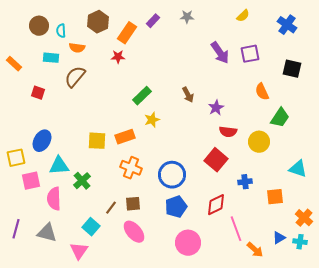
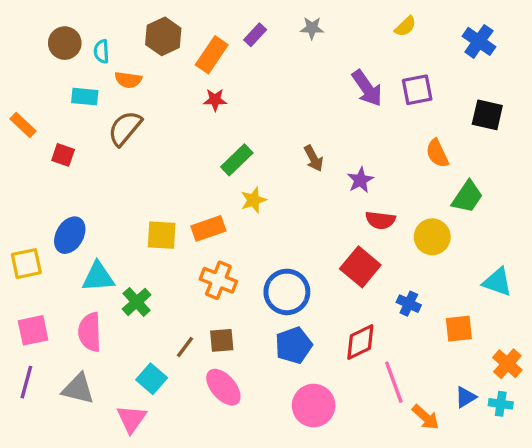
red star: (118, 57) -> (215, 100), moved
orange rectangle: (14, 64) -> (23, 125), moved
pink square: (31, 181) -> (33, 330), moved
blue cross: (245, 182) -> (409, 304), turned 32

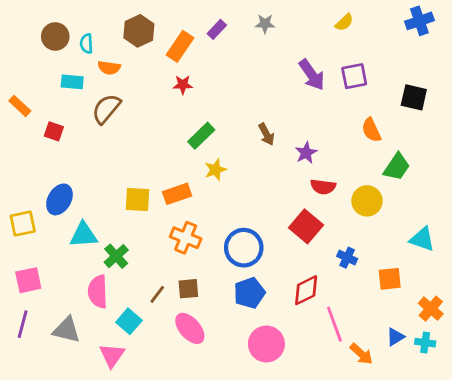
blue cross: (479, 41) -> (419, 21), moved, turned 36
pink semicircle: (90, 332) -> (98, 292), moved

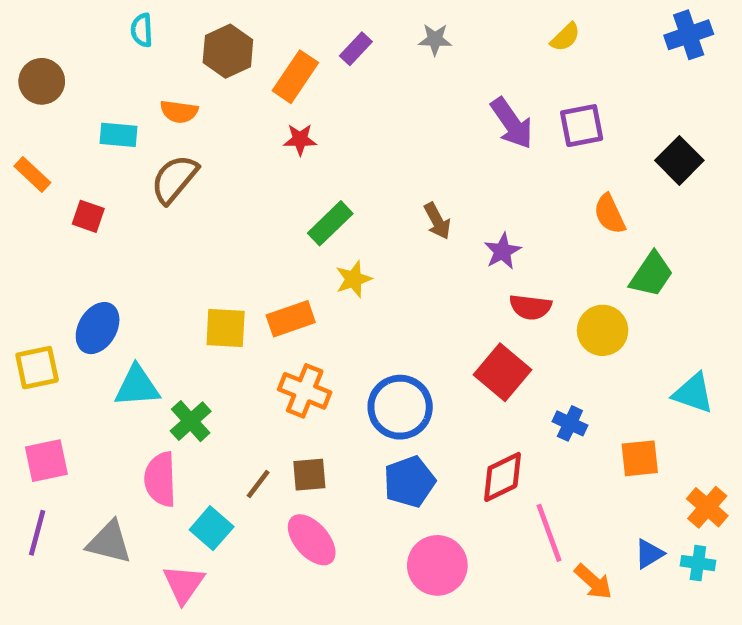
brown circle: (55, 36) -> (42, 81), moved
cyan semicircle: (86, 44) -> (142, 30), moved
black square: (414, 97) -> (679, 160), turned 32

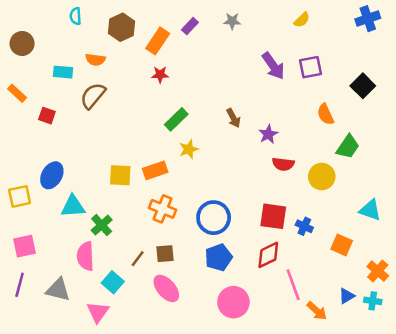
red square: (502, 372) -> (273, 216), moved, turned -32
orange square: (640, 458) -> (342, 245), turned 30

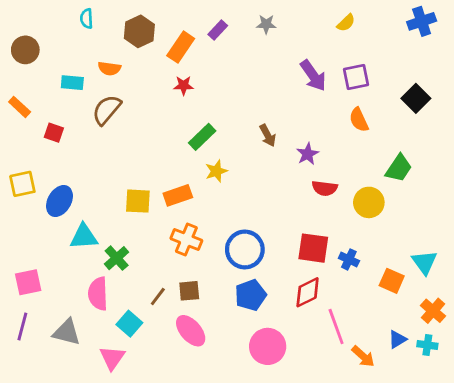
orange semicircle: (325, 114) -> (359, 120), moved
yellow square: (20, 196) -> (22, 184), moved
cyan triangle: (370, 210) -> (424, 262), moved, turned 35

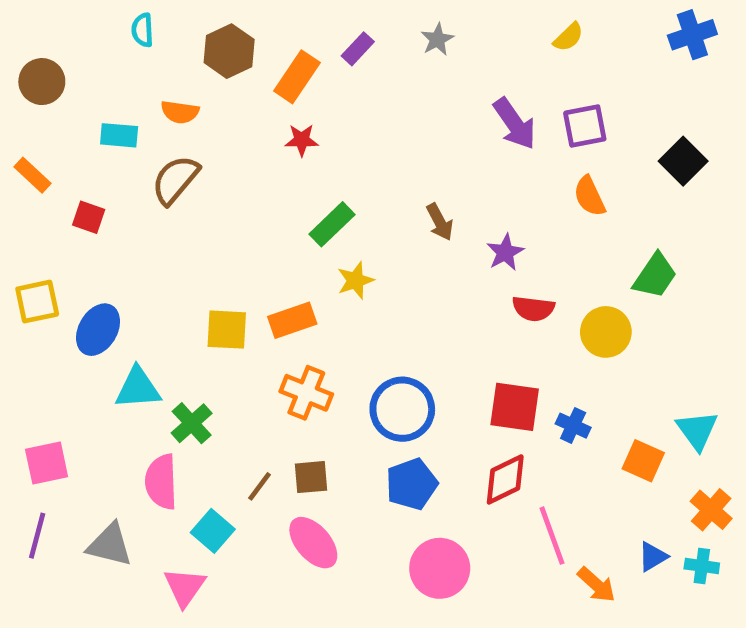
gray star: (266, 24) -> (437, 39), turned -30

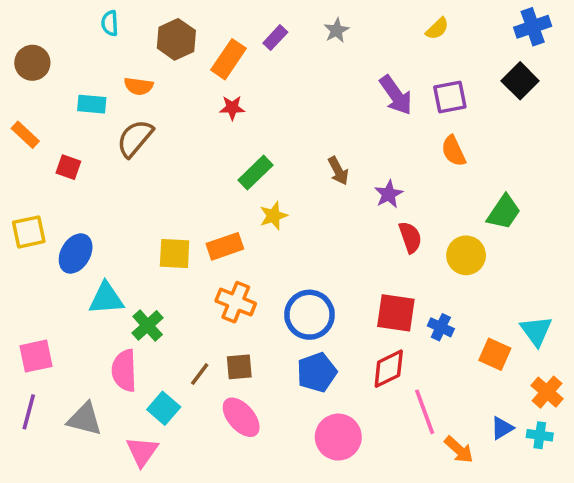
black square: (683, 161) -> (520, 81), moved
red semicircle: (533, 309) -> (410, 237), turned -116

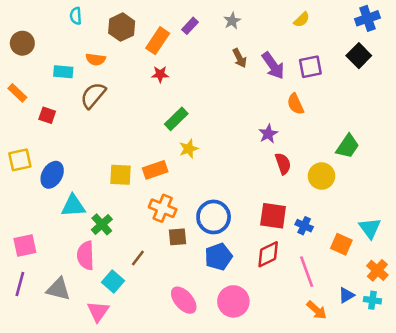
orange semicircle: (453, 151) -> (295, 104), moved
brown arrow: (338, 171) -> (240, 58), moved
brown square: (239, 367) -> (178, 237), moved
pink line: (425, 412) -> (307, 272), moved
pink ellipse: (241, 417) -> (184, 300), moved

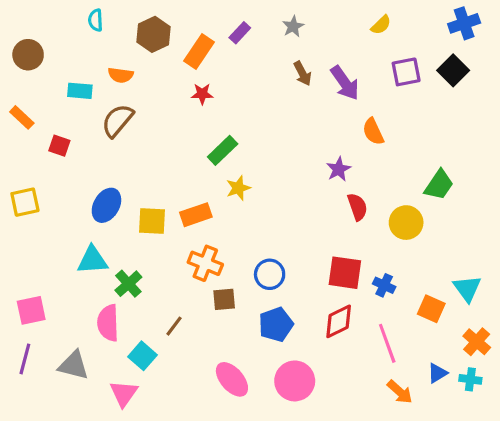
purple square: (310, 67) -> (406, 72), moved
blue ellipse: (52, 175) -> (106, 205), moved
blue circle: (214, 217) -> (270, 274), size x0.7

